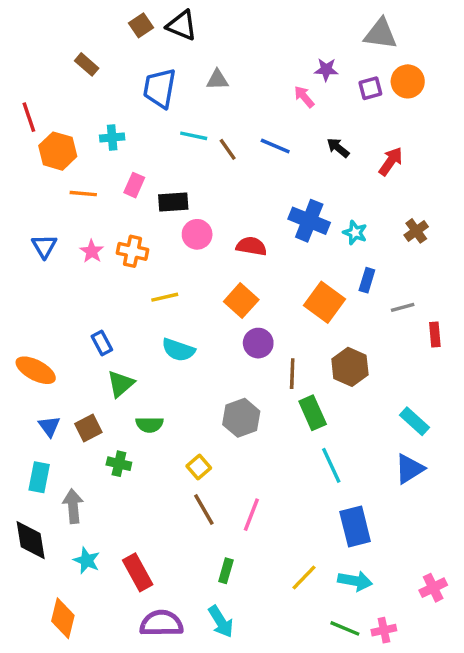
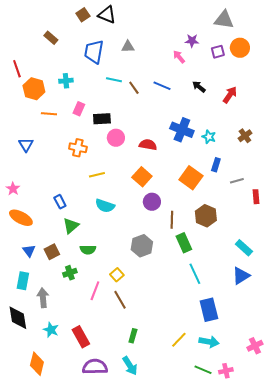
pink star: (92, 251) -> (13, 189), moved
green cross: (119, 464) -> (70, 273), turned -32
pink line: (251, 515) -> (95, 291), moved

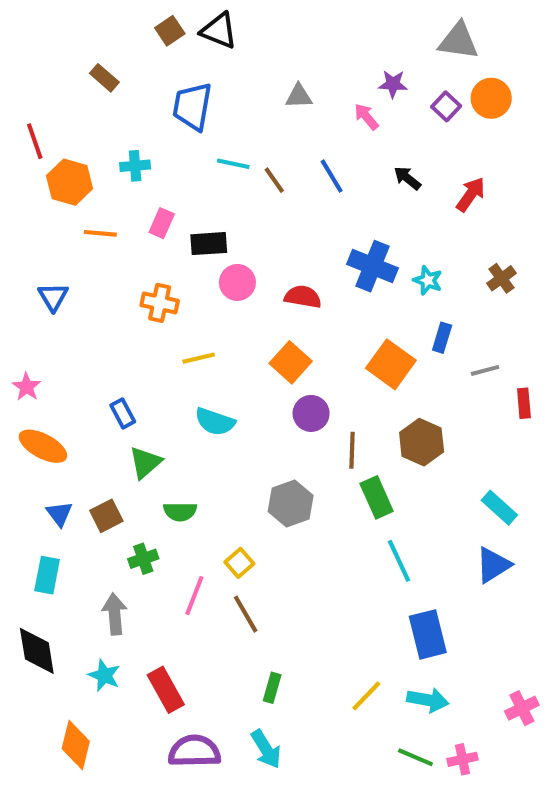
gray triangle: (128, 47) -> (299, 96), moved
purple square: (218, 52) -> (446, 106), turned -32
blue line: (162, 86) -> (332, 176), turned 36
gray arrow: (43, 298) -> (115, 614), moved

